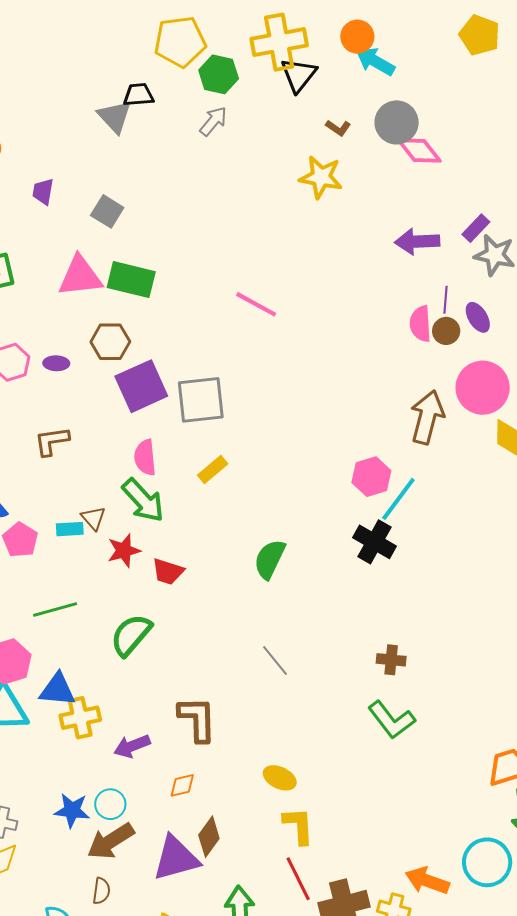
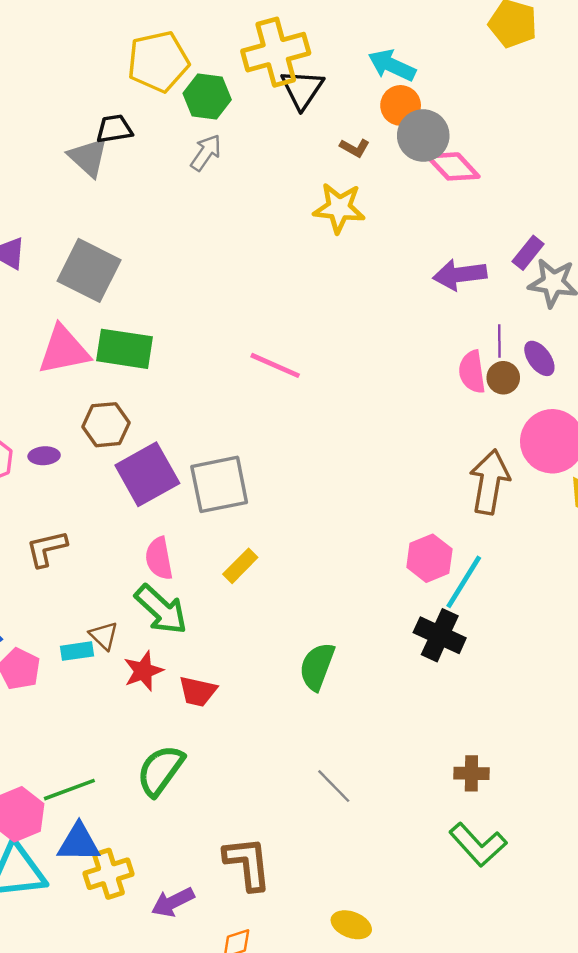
orange circle: (357, 37) -> (401, 105), moved
gray square: (107, 211) -> (89, 270), size x1.6
green line: (55, 609) -> (69, 790), moved

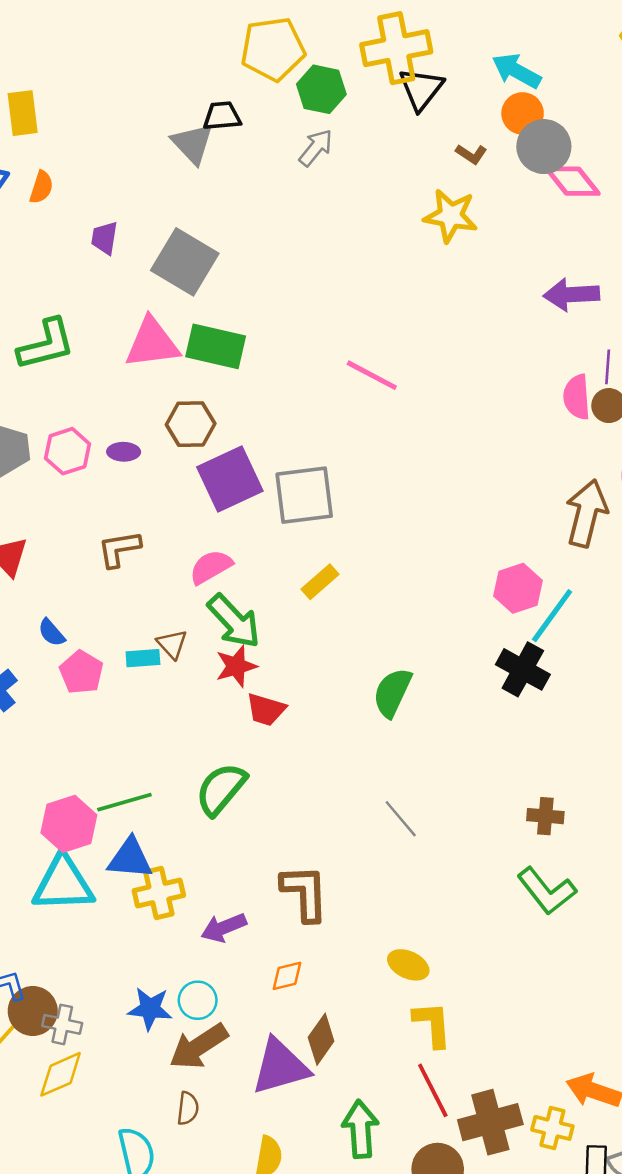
pink semicircle: (159, 558) -> (211, 567), moved, turned 66
red star: (143, 671) -> (236, 666), moved

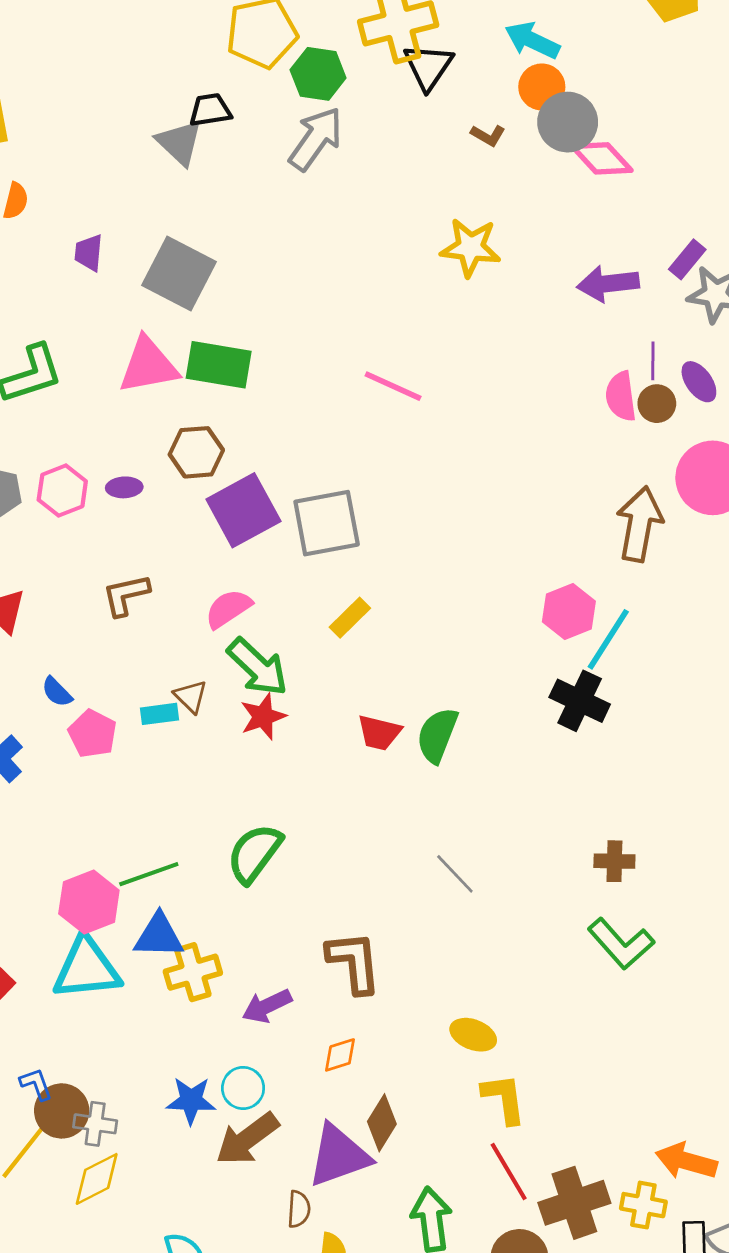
gray arrow: (316, 148) -> (316, 139), size x1.5
yellow star: (451, 216) -> (470, 247), moved
red trapezoid: (266, 710) -> (379, 733), moved
brown semicircle: (188, 1108) -> (299, 1209), moved

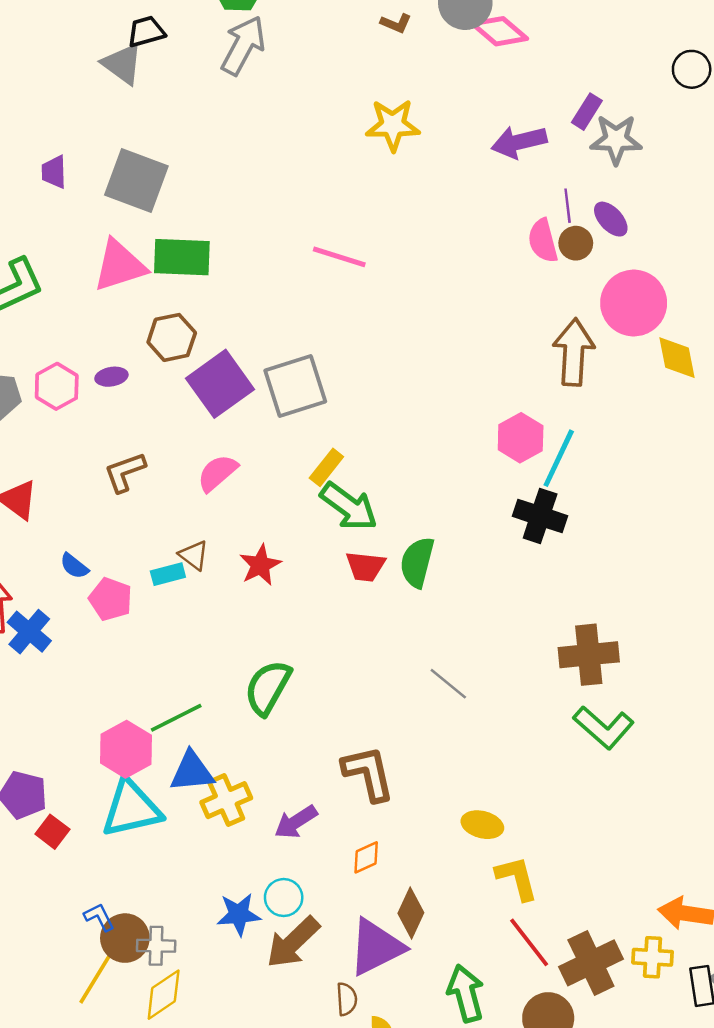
green arrow: (257, 667) -> (349, 507), moved
brown cross: (614, 861) -> (589, 655), size x1.6

